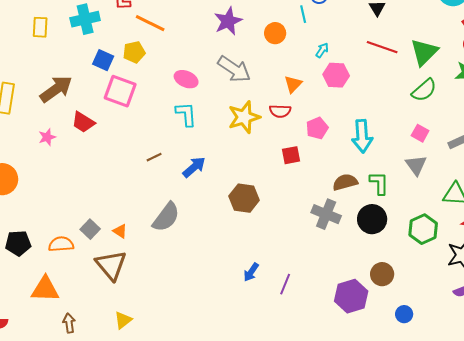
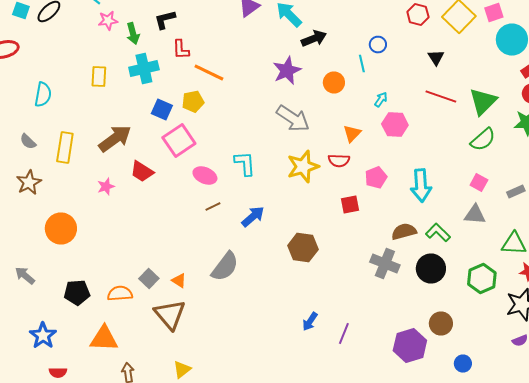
pink ellipse: (186, 79) -> (205, 176), moved
pink square: (120, 91) -> (179, 140), turned 36
gray triangle: (416, 165) -> (475, 214), turned -50
green L-shape: (379, 183) -> (438, 232), turned -45

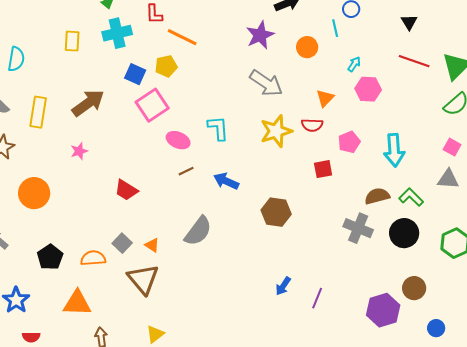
red trapezoid: (142, 172) -> (126, 190), moved
blue arrow: (253, 216) -> (226, 181), turned -115
black pentagon: (77, 292) -> (50, 257), turned -30

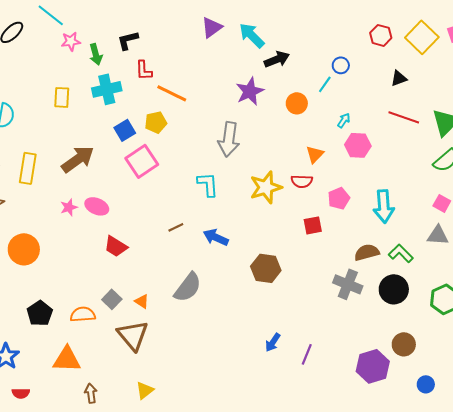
black triangle: (409, 22) -> (399, 78), turned 42
cyan line: (335, 28) -> (325, 84), turned 48
blue square: (135, 74) -> (125, 130), turned 35
gray arrow: (266, 83) -> (229, 139), moved, turned 64
pink ellipse: (178, 140) -> (97, 206), moved

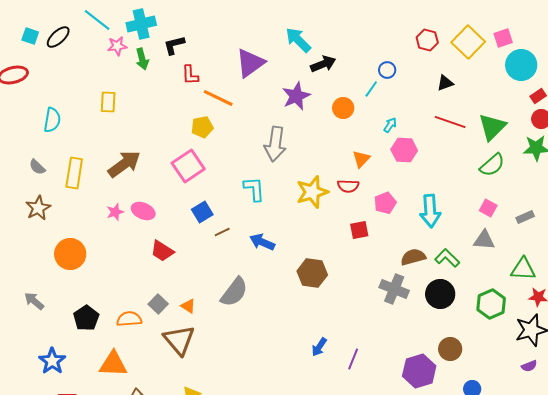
purple triangle: (212, 27) -> (250, 63), moved, size x1.4
cyan cross: (107, 89) -> (141, 24), moved
blue square: (125, 130) -> (202, 212), moved

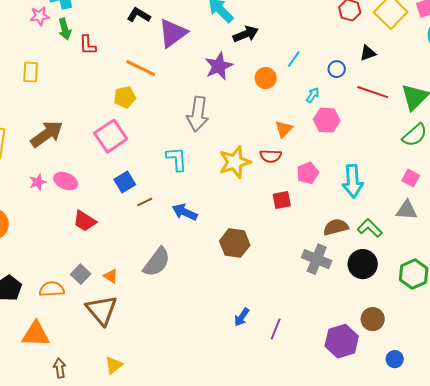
black L-shape: (174, 45) -> (139, 15), moved, turned 45
blue circle: (387, 70) -> (337, 69), moved
red L-shape: (190, 75) -> (88, 45), moved

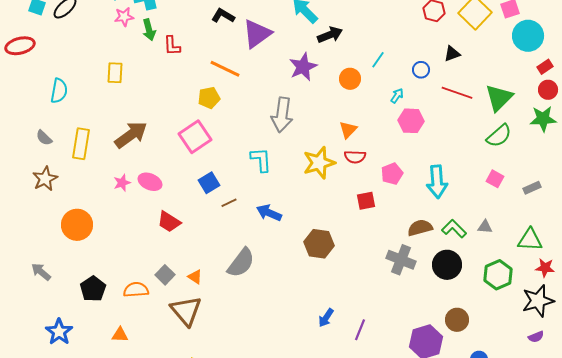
orange triangle: (284, 129) -> (348, 130), moved
gray triangle: (407, 210) -> (485, 227), moved, size x0.7
orange triangle: (36, 334) -> (120, 335), size x0.6

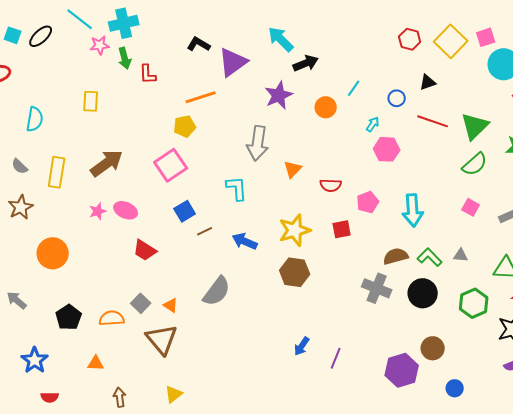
orange line: (225, 69) -> (201, 97), turned -44
orange triangle: (348, 130) -> (293, 169), moved
yellow star: (319, 163) -> (295, 230), moved

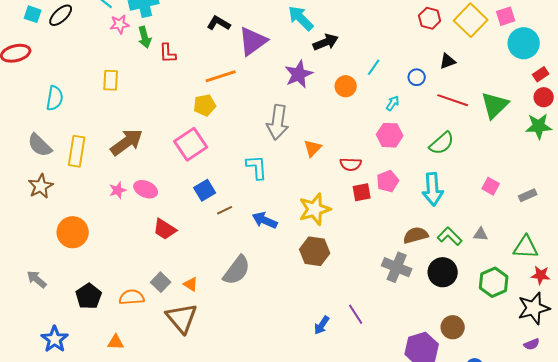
pink hexagon: (387, 149) -> (390, 135), moved
green semicircle: (475, 164) -> (442, 143), moved
gray semicircle: (20, 166) -> (40, 145), size x1.5
red square: (342, 229) -> (362, 192), moved
purple line: (336, 358) -> (356, 314), moved, turned -55

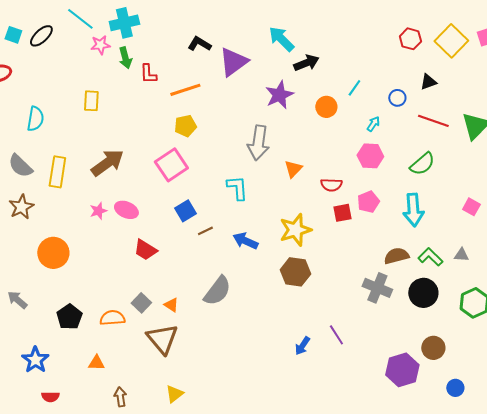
orange line: (221, 76) -> (185, 90), moved

